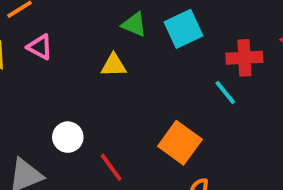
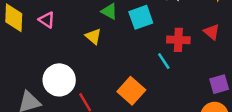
yellow triangle: (114, 65) -> (93, 36), turned 36
white circle: (68, 137) -> (59, 80), size x1.6

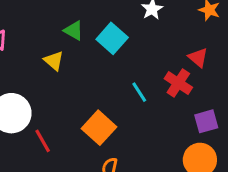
cyan square: (141, 17) -> (112, 38), turned -30
red cross: (178, 40) -> (178, 83), moved, turned 30

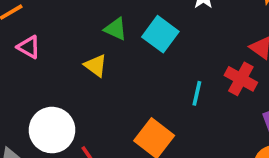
cyan line: (139, 92) -> (197, 93), turned 50

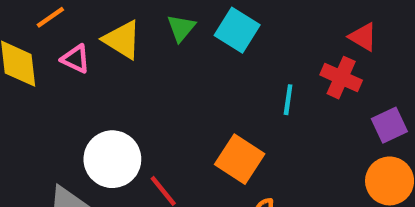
green triangle: (115, 29) -> (181, 28), turned 50
yellow triangle: (96, 66) -> (122, 40), moved, size x1.4

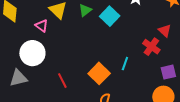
pink triangle: (76, 59) -> (42, 26), moved
cyan line: (288, 100) -> (125, 64), moved
white circle: (112, 159) -> (32, 53), moved

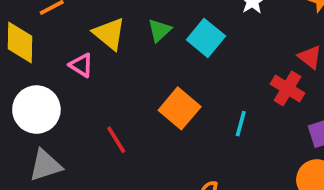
white circle: (32, 53) -> (36, 110), moved
orange square: (99, 73) -> (180, 108), moved
red line: (62, 81) -> (116, 140), moved

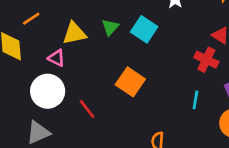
yellow triangle: (109, 34) -> (74, 33), turned -45
white circle: (36, 110) -> (48, 91), moved
cyan line: (241, 124) -> (195, 100), moved

